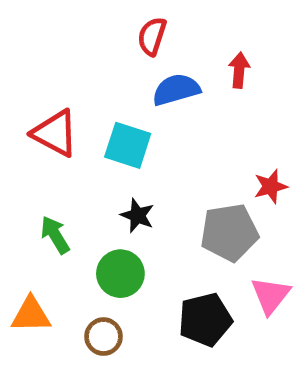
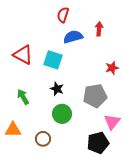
red star: (271, 186) -> (112, 68), moved
green circle: (120, 274) -> (62, 114), moved
black pentagon: (205, 320) -> (98, 143), moved

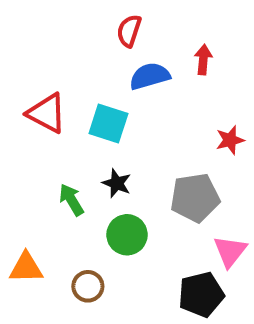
green arrow: (23, 97) -> (71, 200), moved

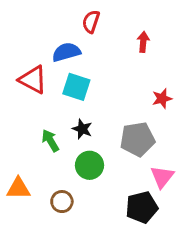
blue semicircle: (150, 76) -> (66, 52), moved

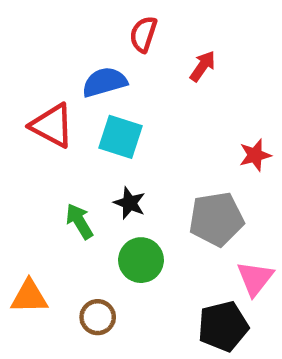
red arrow: (143, 42) -> (203, 66), moved, turned 30

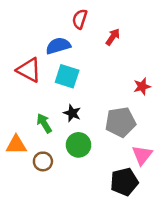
orange triangle: (29, 297) -> (16, 145), moved
brown circle: (98, 317) -> (43, 161), moved

